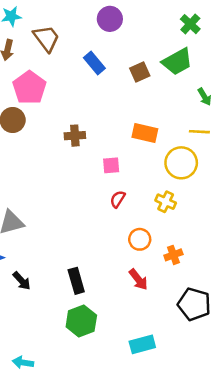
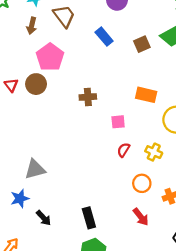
yellow cross: (166, 202) -> (154, 152), moved

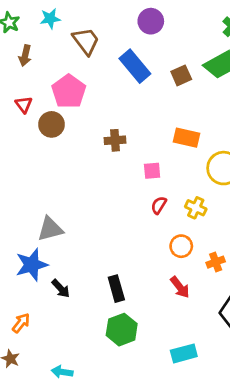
brown arrow: (32, 26) -> (25, 56), moved
blue rectangle: (104, 37) -> (135, 66), size x1.4
red triangle: (11, 85) -> (24, 105), moved
blue star: (20, 198) -> (32, 265), size x1.4

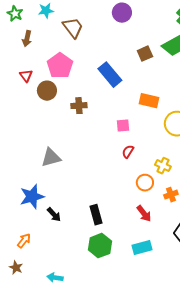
blue rectangle: (135, 66) -> (110, 75), moved
brown cross: (115, 140) -> (79, 106), moved
yellow cross: (196, 208) -> (163, 166), moved
gray triangle: (50, 229) -> (51, 158), moved
cyan rectangle: (184, 353) -> (142, 248), moved

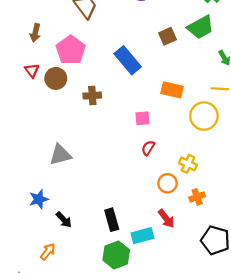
brown arrow: (27, 39) -> (35, 33), moved
red triangle: (26, 76) -> (32, 70), moved
blue star: (32, 197) -> (39, 199), size x0.7
orange arrow: (24, 241) -> (48, 252), moved
cyan rectangle: (142, 248) -> (142, 236), moved

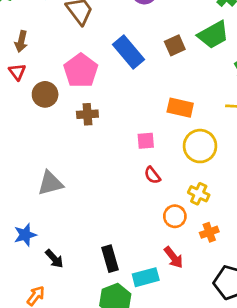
pink pentagon: (71, 50) -> (81, 71), moved
blue rectangle: (128, 60) -> (128, 52), moved
red triangle: (32, 70) -> (17, 72), moved
yellow circle: (204, 116) -> (200, 146), moved
red semicircle: (148, 148) -> (152, 175), turned -70

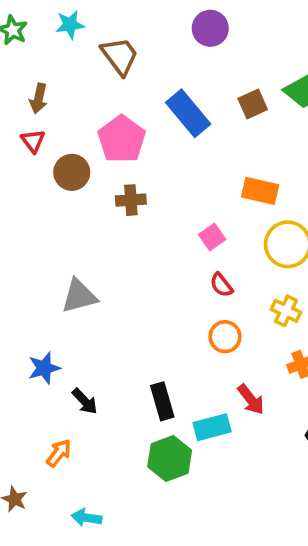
pink square: (146, 141) -> (212, 237), turned -30
orange circle: (175, 216) -> (225, 337), moved

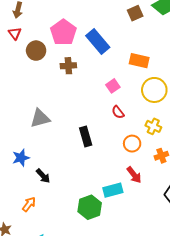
blue rectangle: (188, 113) -> (98, 41), moved
orange circle: (225, 337) -> (132, 144), moved
black rectangle: (162, 401) -> (86, 136), moved

